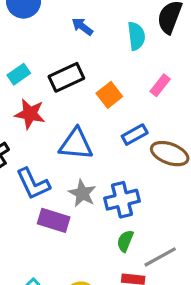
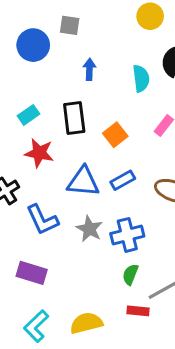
blue arrow: (82, 26) -> (89, 69), turned 55
black rectangle: (66, 77) -> (74, 118), turned -72
blue rectangle: (135, 135) -> (123, 180), moved
purple rectangle: (54, 220) -> (32, 273), moved

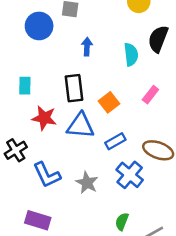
cyan rectangle: (29, 115) -> (25, 86), moved, turned -54
blue triangle: (83, 182) -> (80, 126), moved
blue cross: (127, 235) -> (130, 175), moved, turned -36

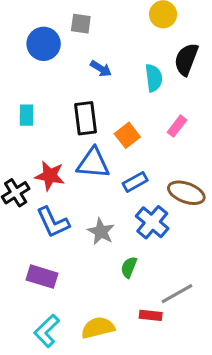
blue arrow: (87, 47) -> (101, 69), turned 120
red star: (44, 118) -> (50, 176), moved
green semicircle: (122, 222) -> (129, 267), moved

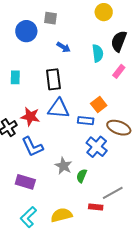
pink rectangle: (177, 126) -> (119, 71), moved
orange square: (127, 135) -> (99, 105), moved
blue rectangle: (135, 182) -> (86, 121), turned 35
gray star: (101, 232) -> (64, 166), moved

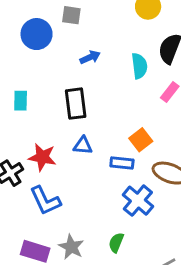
blue arrow: (64, 47) -> (90, 57), turned -56
blue triangle: (58, 109) -> (83, 146), size x0.6
gray star: (64, 166) -> (71, 247), moved

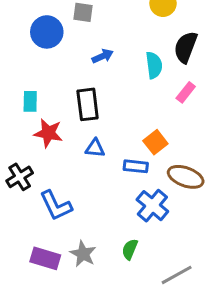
red star: (42, 157) -> (48, 133), moved

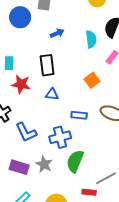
orange square: (155, 142) -> (92, 80), moved
blue rectangle: (136, 166) -> (79, 115), moved
blue cross: (152, 206) -> (60, 137), moved, turned 35
green semicircle: (130, 249) -> (75, 161), size x1.6

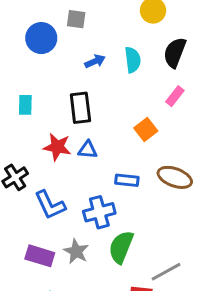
cyan semicircle: (91, 39) -> (133, 60), moved
red star: (21, 84) -> (57, 147), moved

